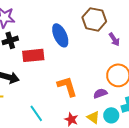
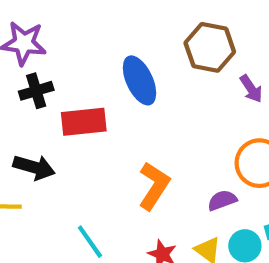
orange L-shape: (67, 86) -> (154, 186), turned 50

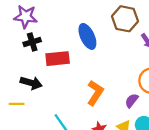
purple semicircle: (222, 200) -> (132, 101), turned -32

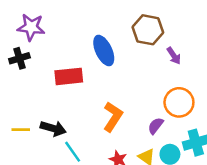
black cross: (32, 42) -> (19, 58), moved
black arrow: (31, 83) -> (53, 128), moved

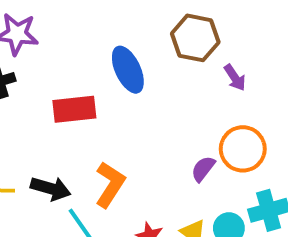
orange L-shape: (113, 117) -> (110, 185), moved
purple semicircle: (156, 126) -> (203, 169), moved

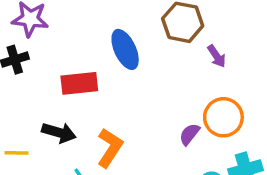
black arrow: (51, 189) -> (59, 133), moved

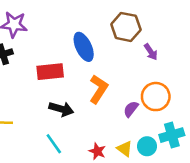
black arrow: (59, 133) -> (61, 109), moved
orange L-shape: (110, 148) -> (99, 89), moved

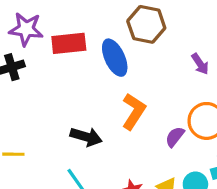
brown hexagon: (126, 27) -> (146, 24), moved
red rectangle: (50, 72) -> (69, 43), moved

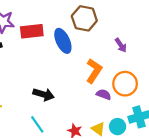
orange L-shape: (134, 111) -> (94, 71), moved
purple semicircle: (175, 137) -> (104, 94), turned 72

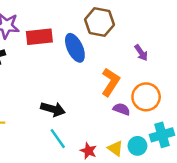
cyan line: (37, 124) -> (58, 139), moved

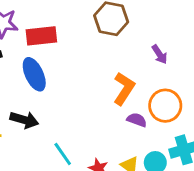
blue ellipse: (75, 48) -> (34, 74), moved
black arrow: (53, 109) -> (24, 120), moved

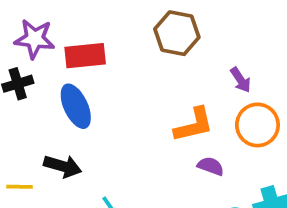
orange L-shape: (124, 89) -> (194, 125), turned 44
orange circle: (165, 106) -> (257, 125), moved

